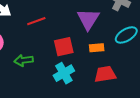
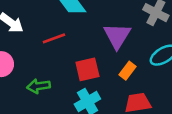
orange rectangle: (97, 48) -> (127, 71), turned -48

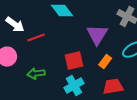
red line: (54, 38) -> (36, 38), moved

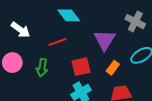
red line: (36, 38) -> (57, 42), moved
green arrow: (36, 74) -> (42, 68), moved, turned -72

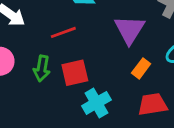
red square: (81, 67) -> (75, 73), moved

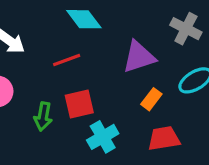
purple triangle: (130, 30) -> (139, 57), turned 40
green arrow: (42, 68) -> (43, 116), moved

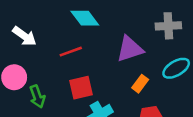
gray cross: (186, 29) -> (168, 26), turned -30
green arrow: (43, 116) -> (37, 97), moved, turned -30

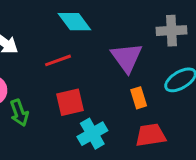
purple triangle: (130, 49) -> (127, 57), turned -48
orange rectangle: (140, 84) -> (139, 98), turned -54

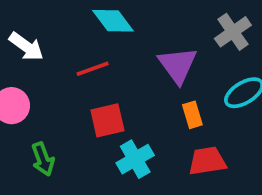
gray cross: (171, 31) -> (233, 32), turned -32
green arrow: (19, 113) -> (43, 159), moved

